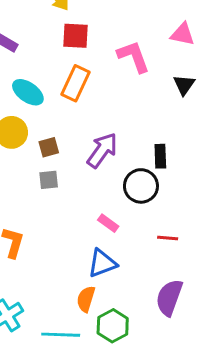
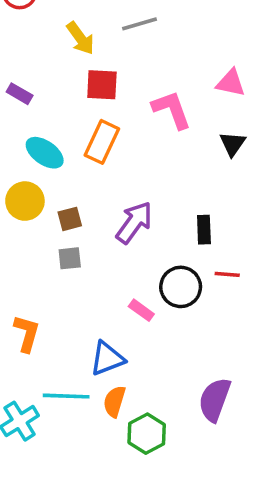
black circle: (141, 186) -> (181, 287), moved
red line: (168, 238) -> (227, 274), moved
blue triangle: (102, 263) -> (107, 358), moved
cyan line: (61, 335) -> (66, 396), moved

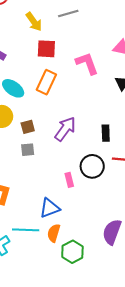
pink rectangle: (141, 310) -> (69, 180), turned 40

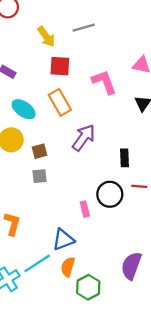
orange rectangle: (46, 82) -> (60, 102), turned -55
purple arrow: (65, 129) -> (84, 138), moved
cyan line: (26, 230) -> (37, 263), turned -35

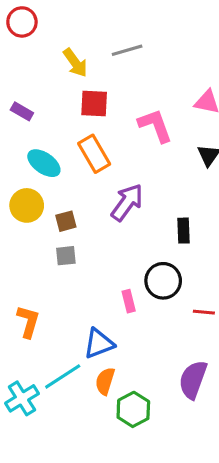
red line: (139, 186) -> (204, 312), moved

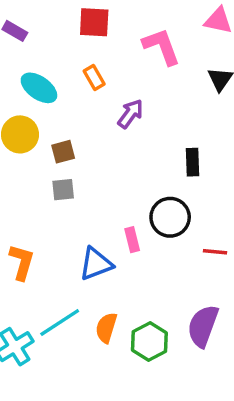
orange rectangle: (94, 154) -> (94, 78), size x0.6
purple arrow: (127, 202) -> (130, 114), moved, size x0.7
blue triangle: (99, 344) -> (96, 264), moved
green hexagon: (133, 409) -> (149, 341), moved

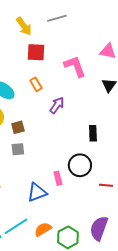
orange semicircle: (106, 328) -> (43, 229), turned 42

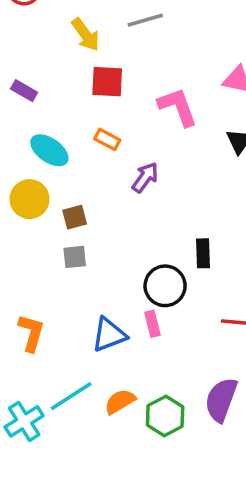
orange rectangle: (36, 84) -> (107, 139), turned -32
black rectangle: (93, 133) -> (203, 253), moved
black circle: (80, 165) -> (165, 286), moved
pink rectangle: (58, 178) -> (152, 324), moved

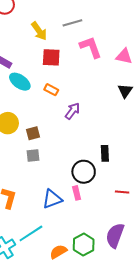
pink L-shape: (178, 107) -> (91, 47), moved
cyan ellipse: (49, 150) -> (20, 82), moved
orange semicircle: (120, 402) -> (58, 252), moved

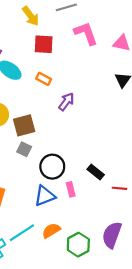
brown square: (33, 133) -> (24, 125), size x1.5
black rectangle: (105, 153) -> (96, 172), moved, turned -49
gray square: (33, 156) -> (24, 149), turned 32
black circle: (84, 172) -> (52, 167), moved
orange semicircle: (58, 252) -> (51, 231), moved

